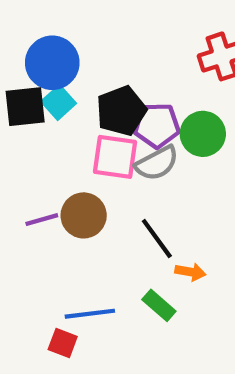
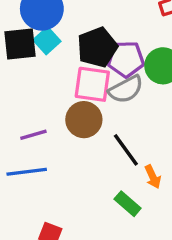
brown circle: (84, 215) -> (84, 120), moved
orange arrow: (190, 272) -> (153, 177), turned 55
blue line: (90, 314) -> (27, 172), moved

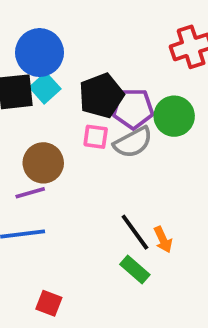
pink square: (92, 84) -> (96, 137), size x0.6
brown circle: (84, 120) -> (43, 163), moved
black line: (126, 150) -> (135, 232), moved

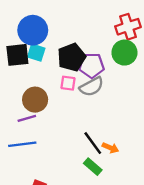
cyan square: (45, 88) -> (36, 53), turned -30
green circle: (174, 116) -> (124, 53), moved
orange arrow: (163, 240) -> (110, 148), turned -42

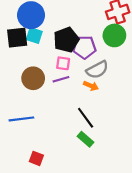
gray semicircle: (92, 87) -> (97, 70), moved
purple line: (27, 118) -> (61, 79), moved
orange arrow: (110, 148) -> (91, 86), moved

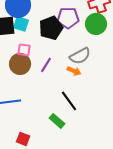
purple pentagon: (84, 47) -> (68, 18), moved
pink square: (63, 63) -> (24, 50), moved
purple line: (61, 79) -> (46, 65), turned -42
green rectangle: (86, 139) -> (57, 121), moved

